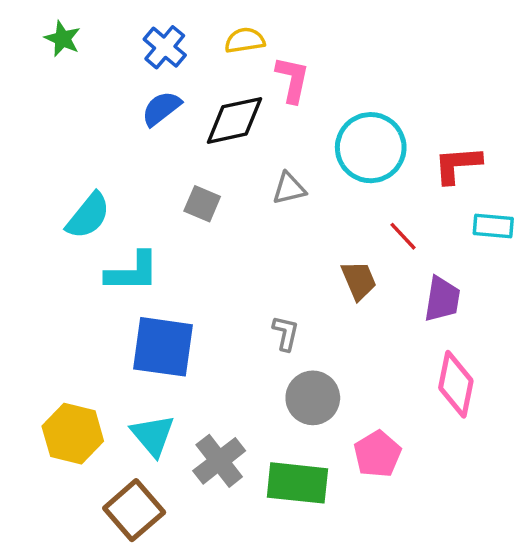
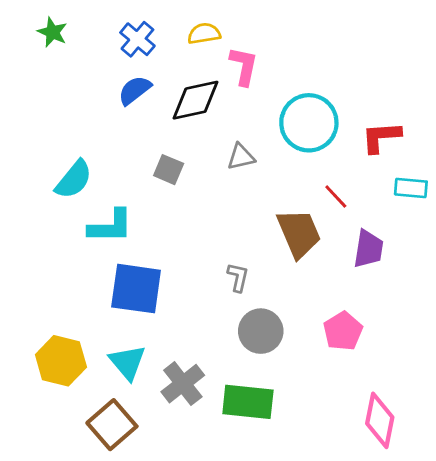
brown trapezoid: (359, 280) -> (299, 233), size x1.5
pink diamond: (456, 384) -> (380, 420), moved
pink pentagon: (377, 454) -> (343, 331), moved

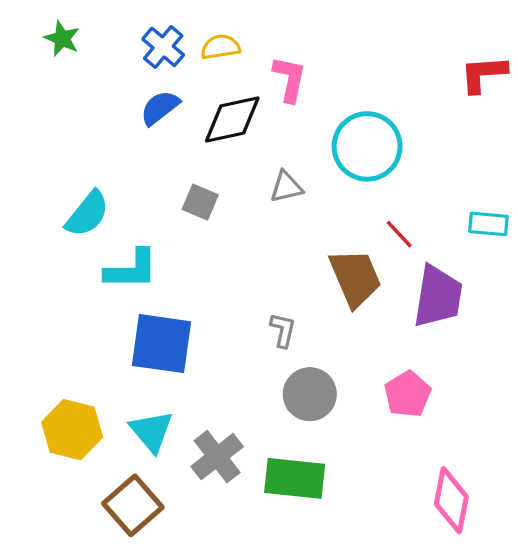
yellow semicircle: (204, 34) -> (220, 47), moved
red L-shape: (381, 137) -> (483, 74), moved
purple trapezoid: (368, 249) -> (438, 296), size x1.4

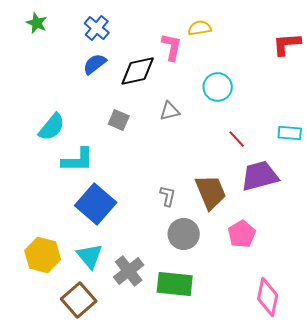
yellow semicircle: (220, 47) -> (200, 28), moved
cyan circle: (367, 146) -> (218, 87), size x0.7
brown trapezoid: (355, 278) -> (211, 192), moved
purple trapezoid: (438, 296) -> (260, 176), turned -114
blue square: (161, 344) -> (96, 204), turned 33

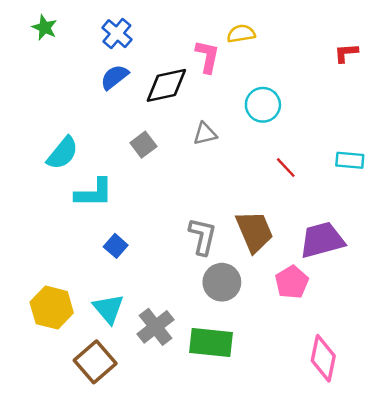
red L-shape: (287, 44) -> (346, 53), size x0.7
gray square: (119, 120) -> (143, 145), turned 30
purple trapezoid: (260, 176) -> (322, 240), moved
gray L-shape: (168, 196) -> (203, 236), size x1.5
blue square: (96, 204) -> (116, 246), size x0.5

